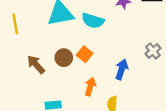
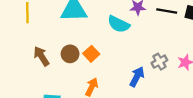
cyan semicircle: (93, 21) -> (119, 24), moved
blue arrow: (122, 69) -> (137, 77), moved

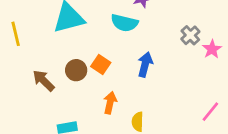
gray cross: (159, 62) -> (190, 35), moved
blue arrow: (137, 77) -> (145, 64), moved

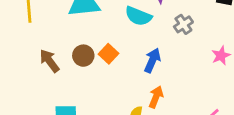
gray cross: (190, 35) -> (183, 24), moved
orange arrow: (110, 103) -> (156, 97), moved

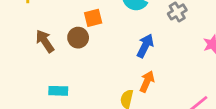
orange square: (108, 54) -> (93, 18), moved, turned 30

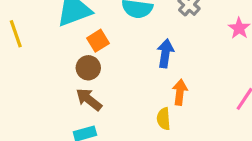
brown arrow: (45, 41) -> (89, 100), moved

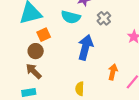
blue arrow: (165, 53) -> (85, 47), size x1.4
orange arrow: (180, 92) -> (113, 72), moved

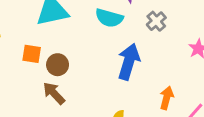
orange square: (44, 35) -> (32, 54), moved, turned 32

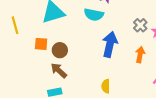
gray cross: (156, 21) -> (140, 25), moved
orange arrow: (167, 98) -> (140, 55), moved

